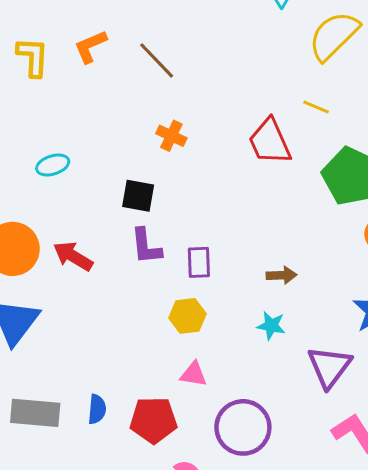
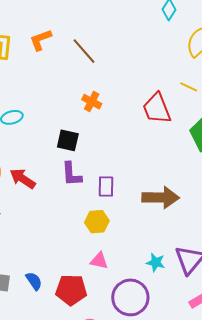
brown arrow: (282, 275) -> (161, 198), size x1.8
cyan star: (271, 326) -> (156, 262), moved
blue semicircle: (97, 409) -> (34, 281), turned -42

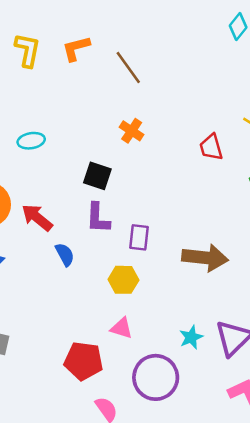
red trapezoid: (157, 108) -> (211, 147), size x0.7
cyan star: (156, 262) -> (191, 337), turned 30
blue semicircle: (34, 281) -> (65, 254), moved

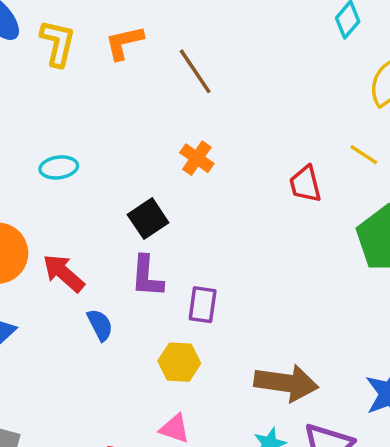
black square: (97, 176) -> (148, 219), turned 36
brown arrow: (205, 258) -> (286, 383), moved

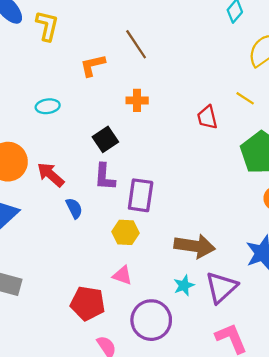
orange L-shape: (124, 43) -> (93, 65), moved
orange cross: (197, 158) -> (137, 100), turned -35
purple rectangle: (203, 305) -> (141, 195), size x1.4

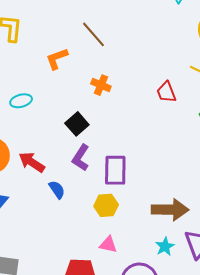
orange cross: (137, 100) -> (101, 85), turned 30
purple L-shape: (105, 177) -> (81, 158), turned 36

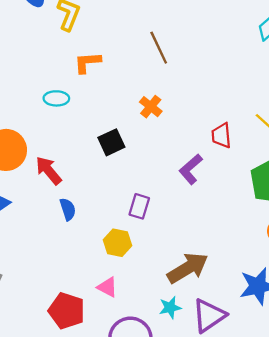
orange L-shape: (57, 59) -> (87, 62), moved
purple L-shape: (81, 158) -> (191, 169), moved
purple rectangle: (115, 170) -> (139, 206), size x0.7
brown arrow: (170, 210) -> (188, 268), turned -48

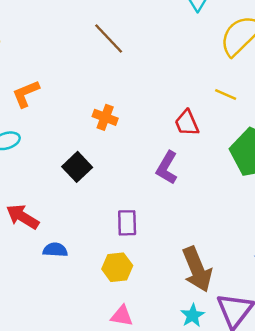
brown line: (159, 48) -> (109, 38), moved
blue semicircle: (68, 209) -> (55, 250), turned -50
brown arrow: (188, 268) -> (197, 269), turned 117

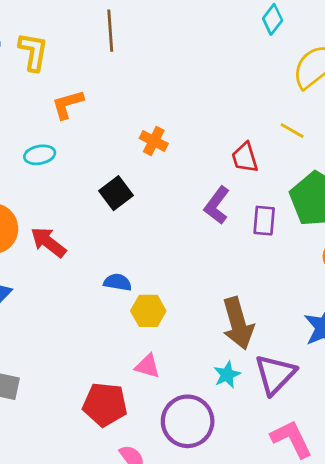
brown line: (109, 38) -> (110, 31), moved, turned 33
purple rectangle: (127, 223) -> (264, 221), moved
blue semicircle: (55, 250) -> (118, 282), moved

